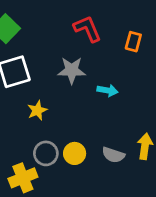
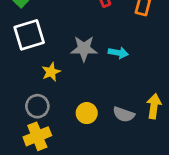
gray star: (72, 70) -> (84, 49), moved
gray circle: (46, 153) -> (37, 106), moved

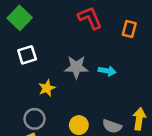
white square: (29, 35) -> (27, 55), size x0.7

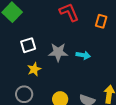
white square: (27, 55) -> (28, 45), moved

